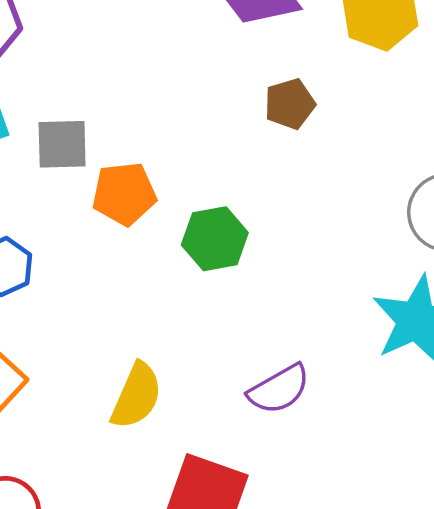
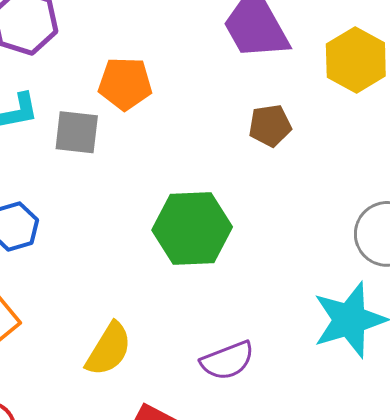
orange pentagon: (124, 194) -> (125, 84), moved
green hexagon: (215, 239) -> (192, 228), size x1.4

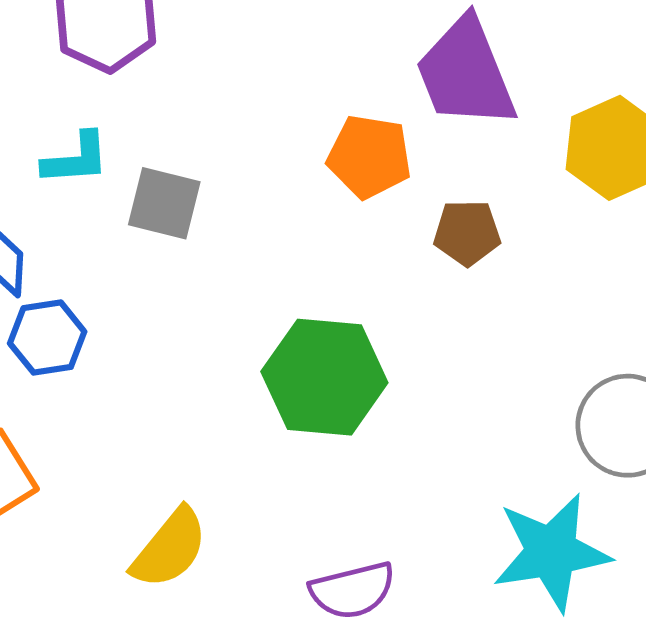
orange pentagon: (125, 84) -> (369, 156), moved

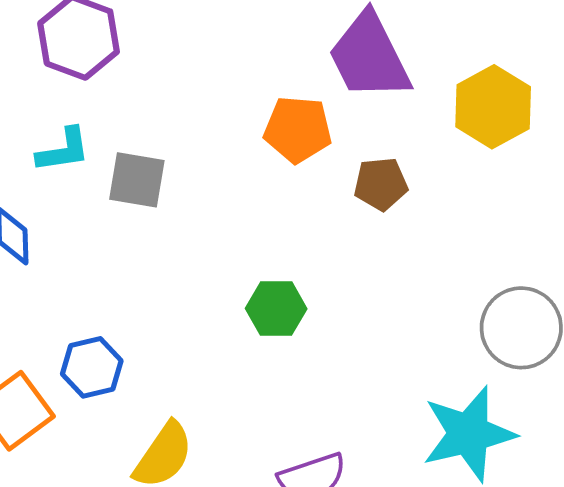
blue hexagon: (47, 338) -> (92, 367), moved
green hexagon: (324, 377) -> (276, 309), size x0.6

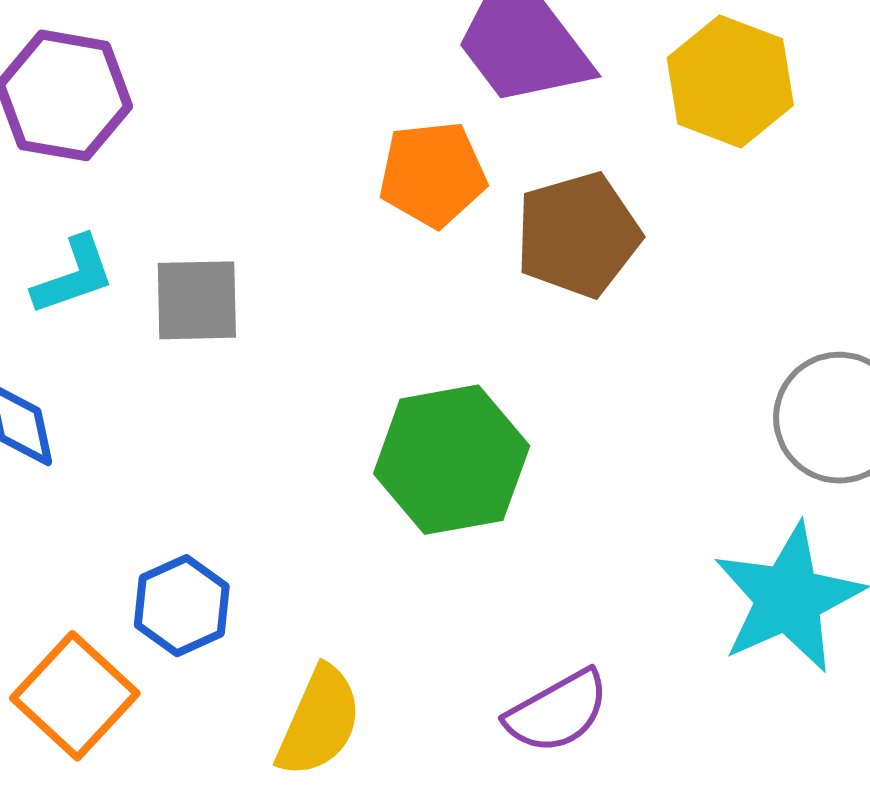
brown pentagon: (381, 184) -> (578, 235), size x1.5
green hexagon: (276, 309) -> (452, 460), size x1.6

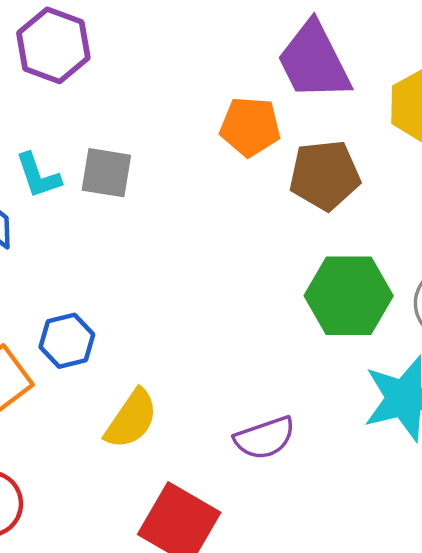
cyan L-shape: (73, 275) -> (38, 176), moved, turned 80
green hexagon: (452, 460) -> (349, 296), moved

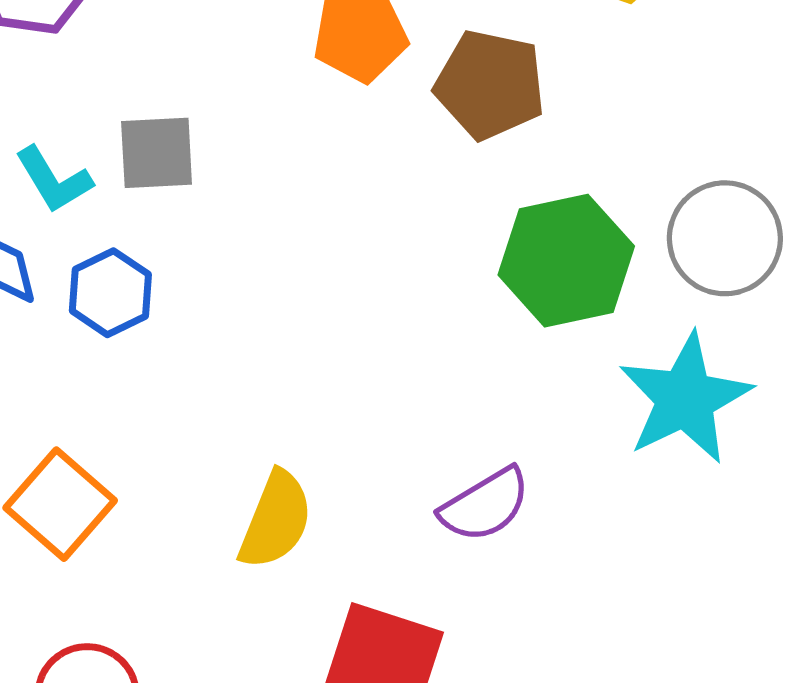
brown pentagon: (325, 175) -> (490, 85), turned 30
blue hexagon: (67, 341) -> (110, 293), moved

